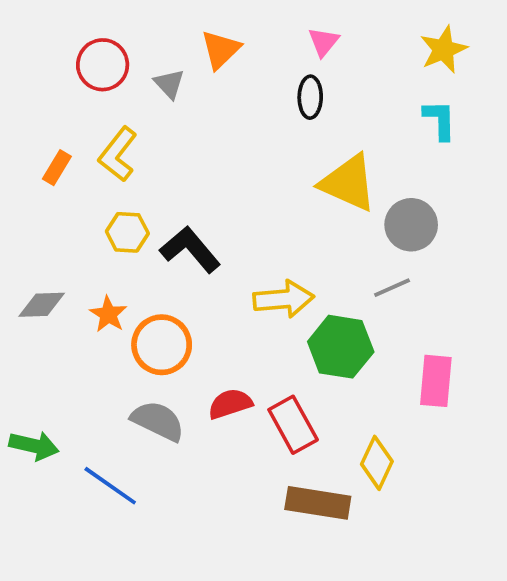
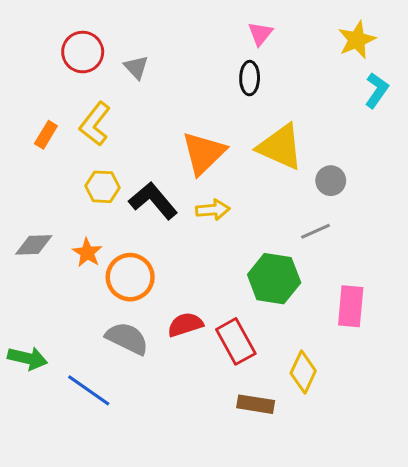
orange triangle: (221, 50) -> (204, 153), moved, size x1.4
cyan L-shape: (440, 120) -> (377, 90), moved, turned 36
gray circle: (411, 225) -> (331, 181), size x0.7
yellow arrow: (284, 299) -> (213, 210), moved, size x0.7
brown rectangle: (318, 503) -> (256, 404), size x0.7

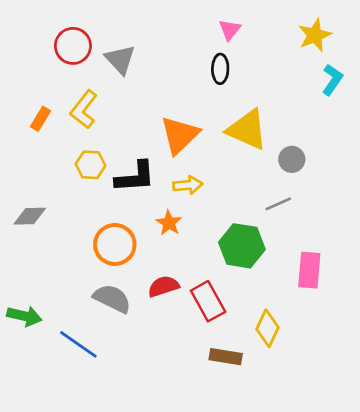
gray triangle: (136, 67) -> (120, 59), size x1.4
black L-shape: (153, 201) -> (135, 177), turned 126
orange star: (87, 253) -> (169, 223), moved

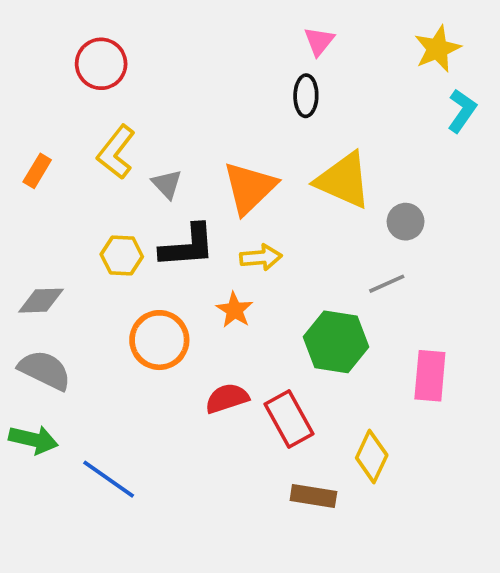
gray triangle: (120, 59) -> (167, 184), moved, size x0.7
orange rectangle: (41, 119) -> (37, 171), moved
yellow hexagon: (91, 165) -> (122, 255), moved
gray semicircle: (112, 299) -> (45, 370), moved

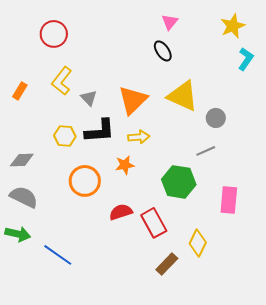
black ellipse: (306, 96) -> (163, 51), turned -35
orange star: (235, 310) -> (125, 165), turned 30
brown rectangle: (313, 496) -> (167, 264), turned -55

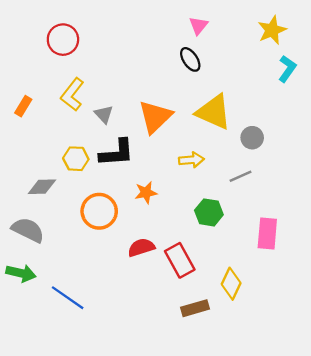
yellow arrow: (139, 137) -> (191, 160), moved
gray diamond: (22, 160) -> (42, 187), moved
green hexagon: (179, 182) -> (209, 212), size x0.7
brown rectangle: (167, 264) -> (195, 308), turned 30

